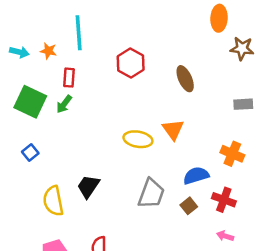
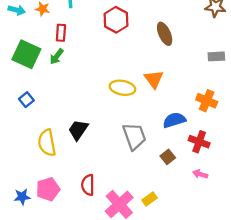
gray trapezoid: (151, 194) -> (134, 136), turned -40
brown square: (189, 206) -> (168, 157), moved

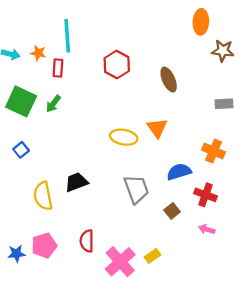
red rectangle: (61, 33) -> (58, 68), moved
black trapezoid: (78, 130) -> (76, 182), turned 35

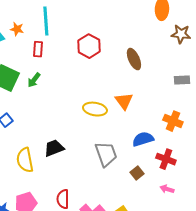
orange star: (38, 53) -> (17, 29), moved

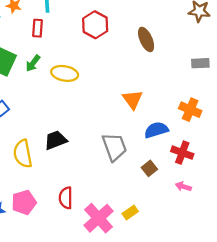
orange triangle: (124, 101) -> (132, 99), moved
yellow ellipse: (95, 109) -> (65, 73), moved

